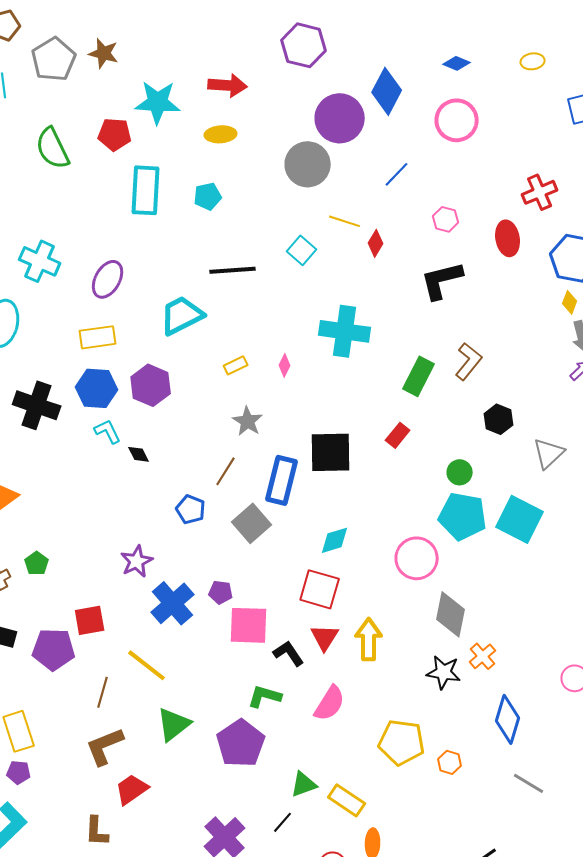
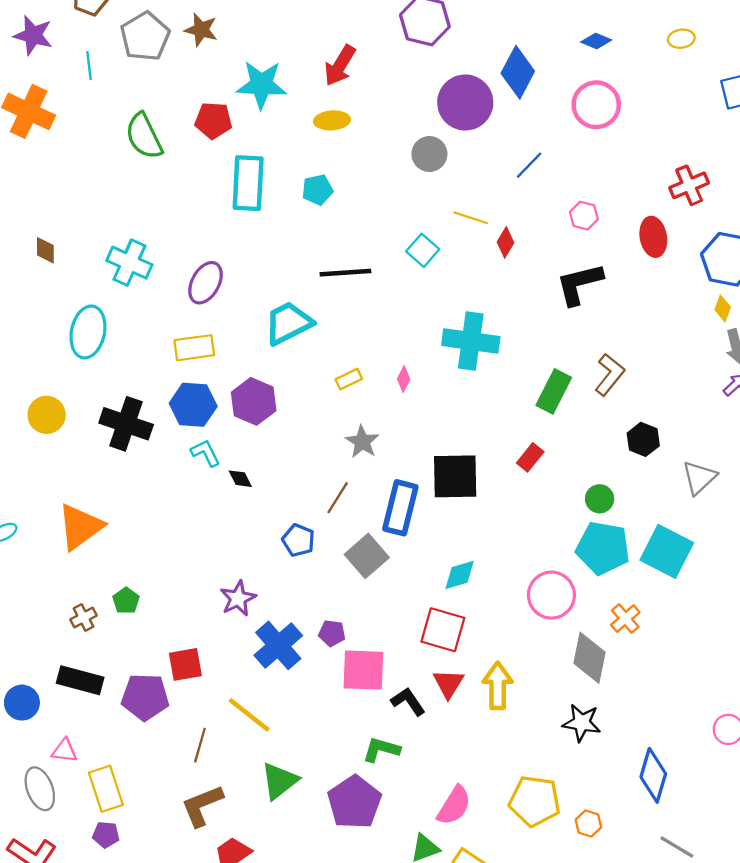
red arrow: (228, 85) -> (340, 66), turned 117
gray circle: (308, 164) -> (429, 154), size x0.7
orange cross: (483, 656) -> (625, 619), moved
pink semicircle: (330, 703) -> (454, 806), moved

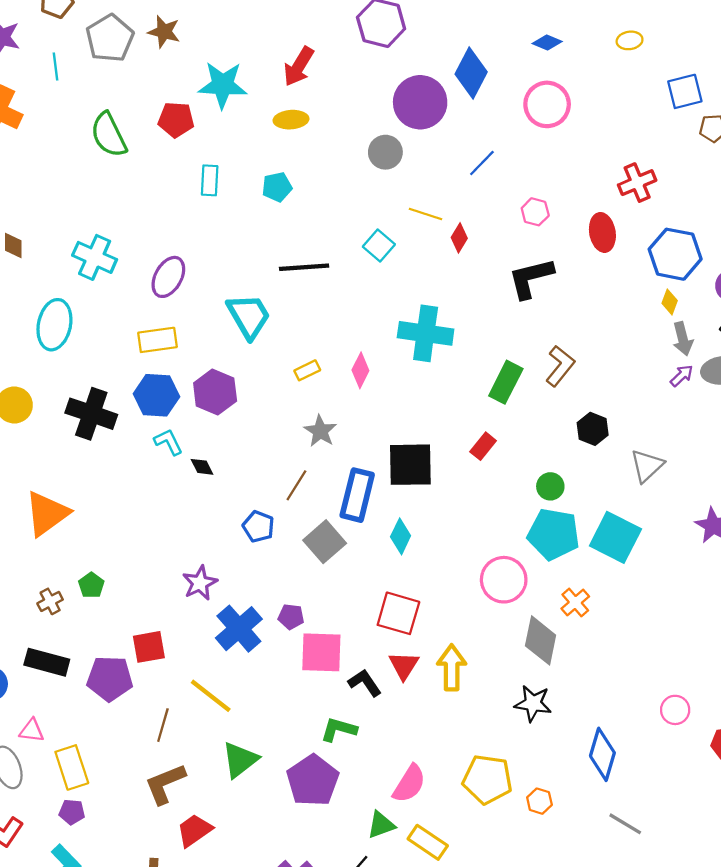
cyan rectangle: (248, 183) -> (210, 180), size x0.6
cyan trapezoid: (288, 323) -> (249, 316), turned 87
pink diamond: (404, 379) -> (360, 370), size x1.4
cyan diamond: (460, 575) -> (401, 536), moved, turned -48

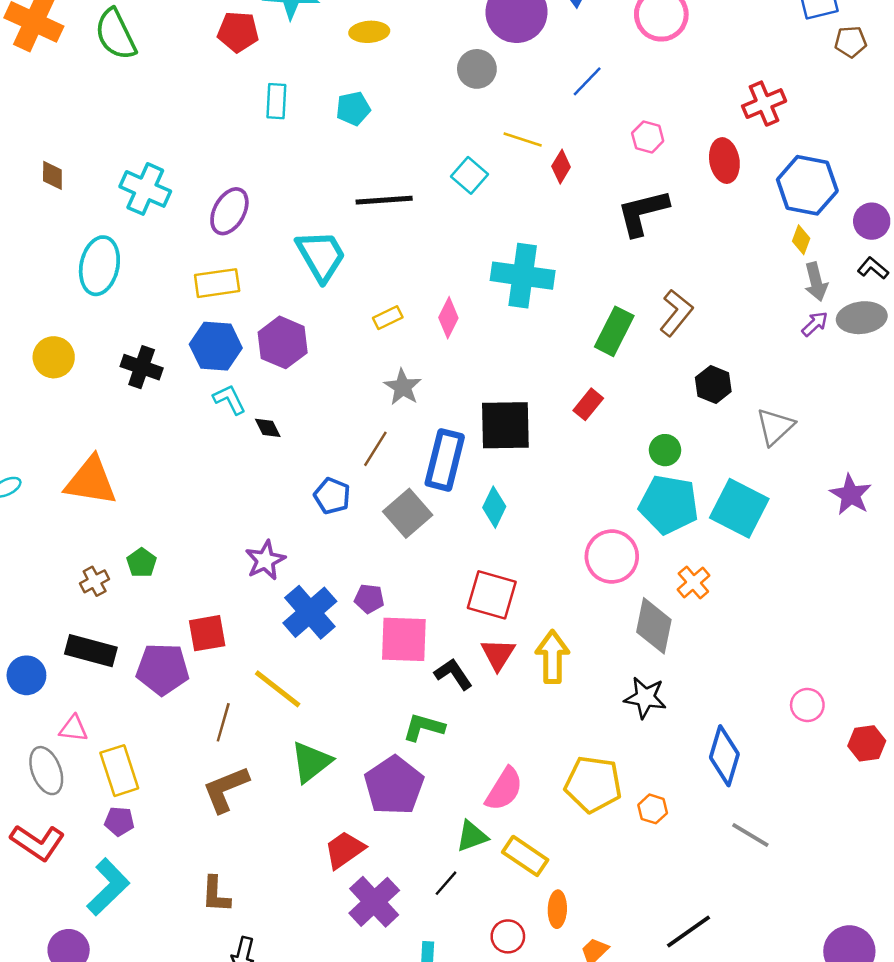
green semicircle: (109, 135) -> (116, 34), moved
black cross: (91, 414) -> (142, 367), size x0.7
orange triangle: (47, 514) -> (91, 481), turned 45
red trapezoid: (194, 830) -> (344, 850), moved

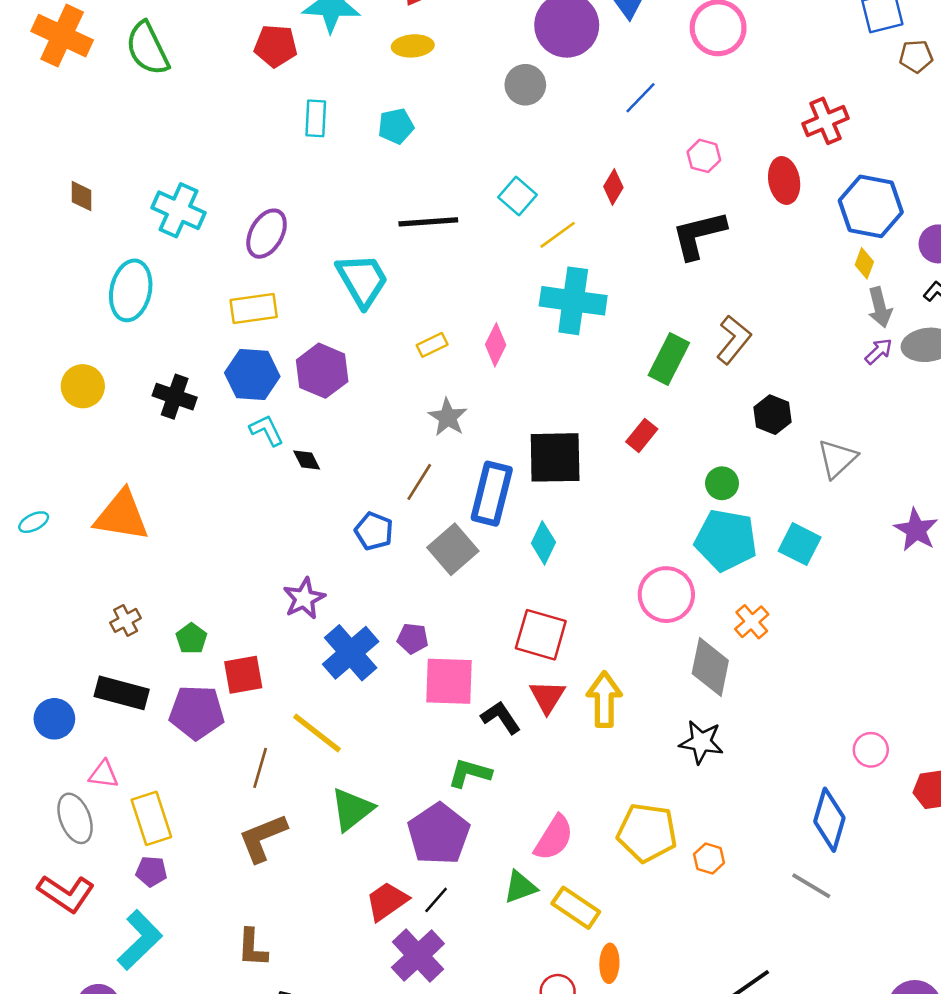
yellow line: (523, 139) -> (558, 235), moved, turned -54
cyan square: (739, 508) -> (800, 544), size x0.7
green pentagon: (142, 563) -> (191, 639), moved
blue diamond: (724, 756) -> (829, 820), moved
black line: (446, 883) -> (436, 900), moved

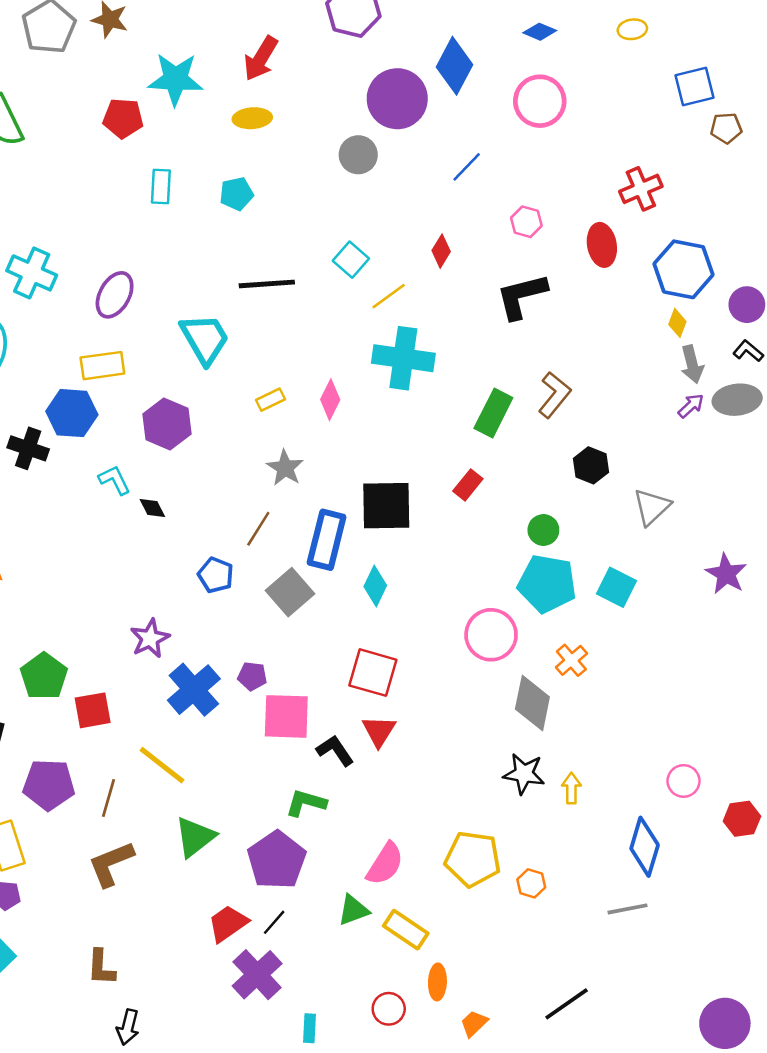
blue hexagon: (252, 375) -> (72, 413), moved
green pentagon: (191, 639) -> (44, 676), size x1.6
yellow arrow: (604, 699) -> (571, 788), moved, size x0.6
purple pentagon: (197, 712) -> (49, 785), moved
gray line: (811, 886) -> (627, 909), turned -42

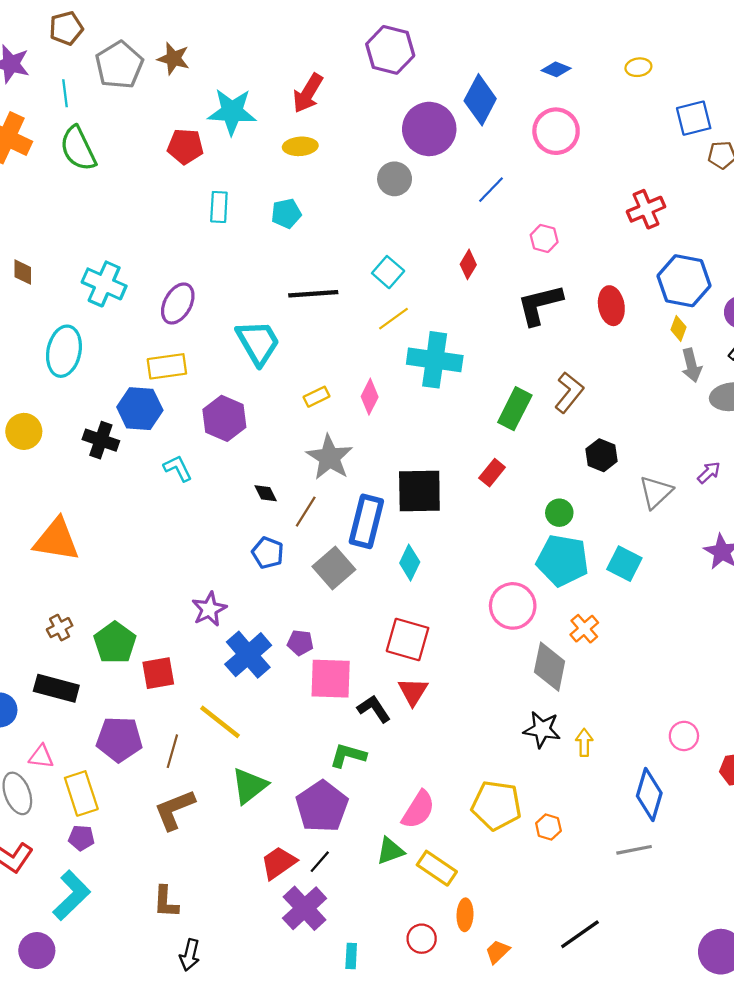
red ellipse: (602, 245) -> (611, 306), moved
yellow line: (389, 296) -> (393, 319), moved
purple arrow: (691, 406) -> (709, 473), moved
gray star: (285, 468) -> (330, 457), size x1.4
black diamond: (152, 508) -> (266, 493), moved

